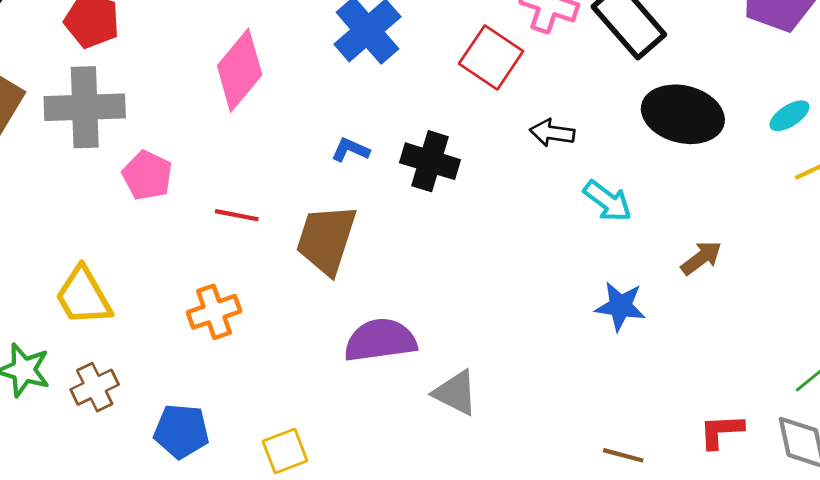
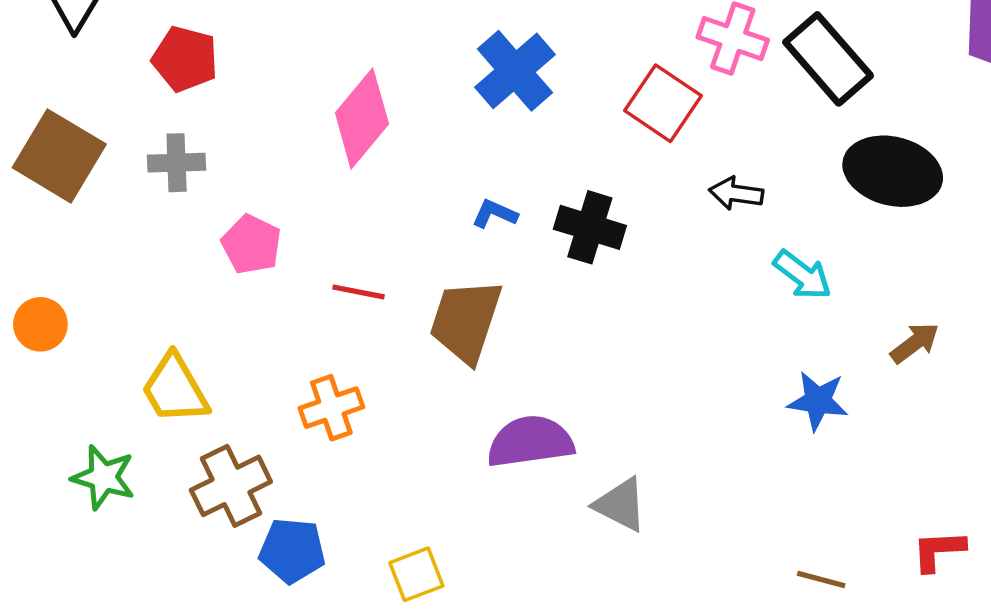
gray cross: (85, 107) -> (177, 163), size x0.6
brown cross: (95, 387) -> (231, 486), moved, size x1.4

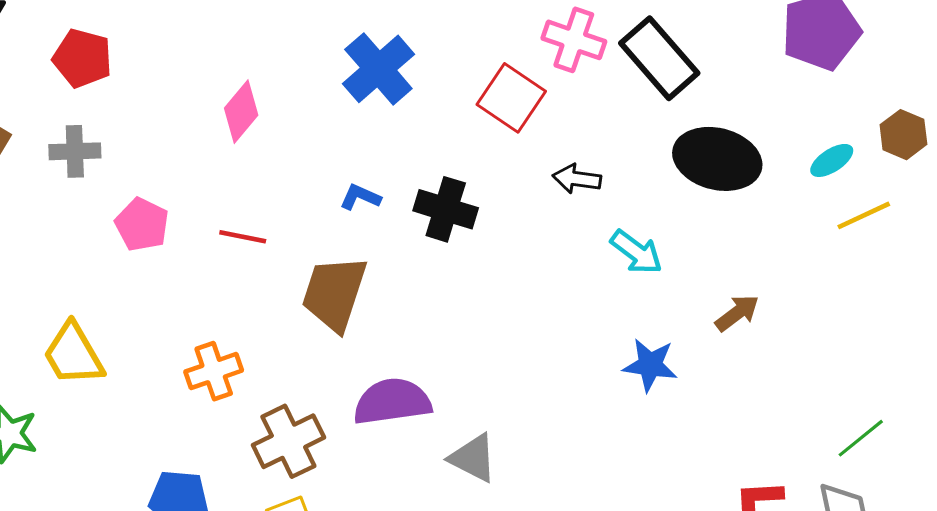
pink diamond: (362, 118) -> (241, 112), size x0.7
red line: (359, 292) -> (243, 237), moved
brown cross: (231, 486) -> (288, 441), moved

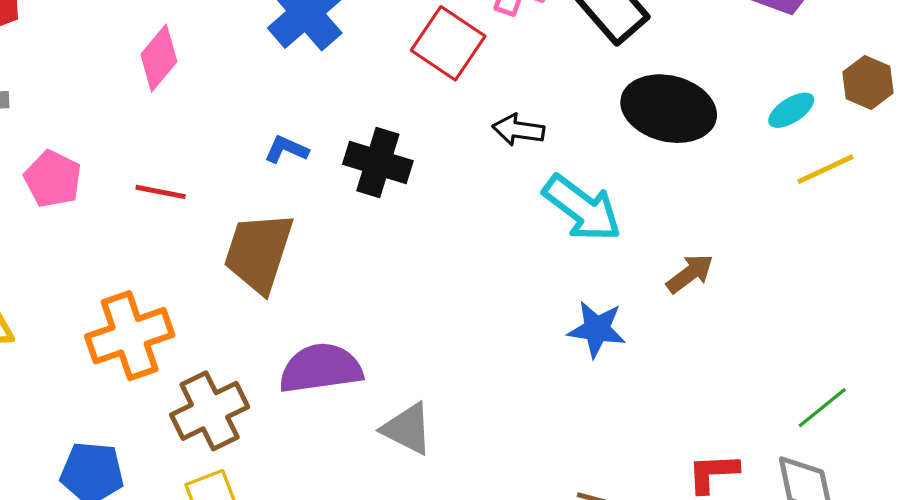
cyan arrow: (636, 252) -> (582, 208), size x1.4
orange cross: (214, 371) -> (130, 336), size x1.4

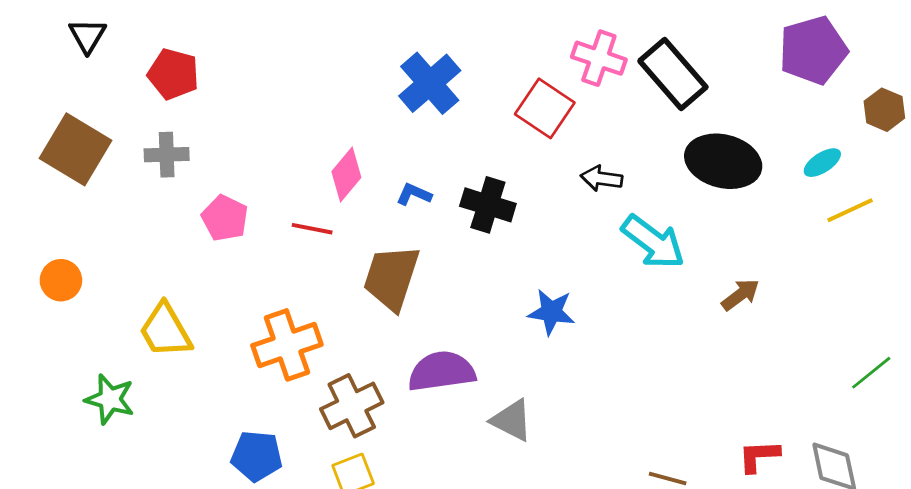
pink diamond: (159, 58) -> (346, 174), moved
brown hexagon: (868, 82) -> (884, 110), moved
blue star: (597, 329) -> (551, 312), moved
green line: (822, 408) -> (871, 373), moved

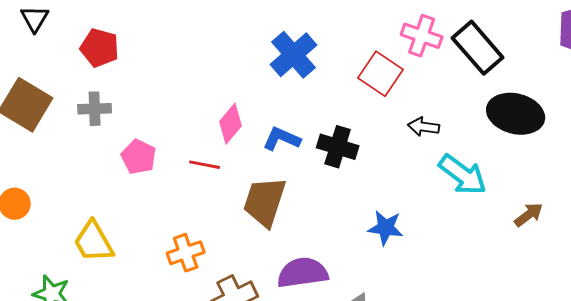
blue L-shape: (414, 194) -> (282, 139), size x1.4
orange cross: (287, 345) -> (186, 253), size x0.7

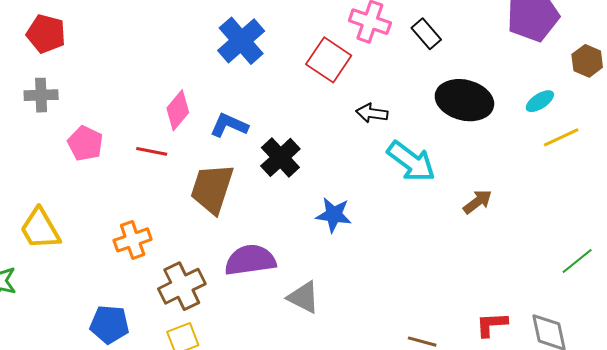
black rectangle: (478, 48) -> (426, 34), size x0.6
black cross: (338, 147) -> (280, 157), moved, turned 30

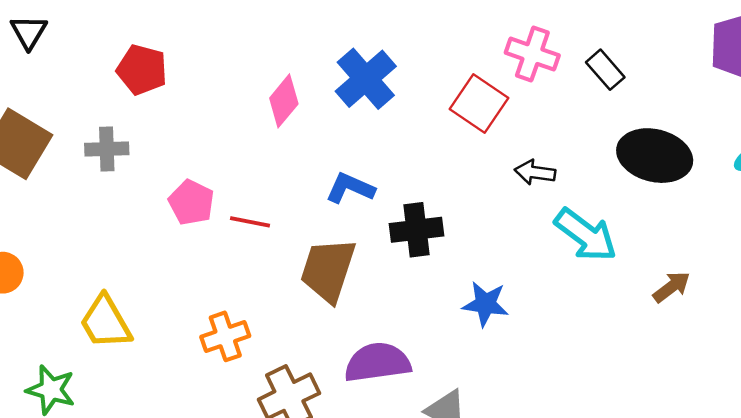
red pentagon: (46, 34) -> (142, 70), moved
pink diamond: (178, 110) -> (284, 101), moved
pink pentagon: (85, 143) -> (191, 202), moved
black cross: (280, 157) -> (417, 230), turned 36

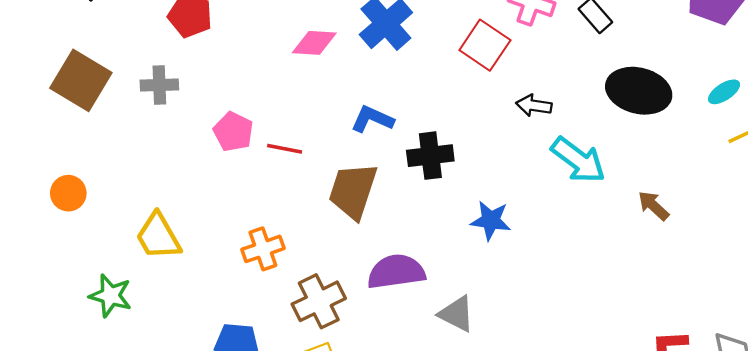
pink diamond: (284, 101) -> (314, 43), turned 54
brown arrow: (672, 287) -> (653, 206), turned -100

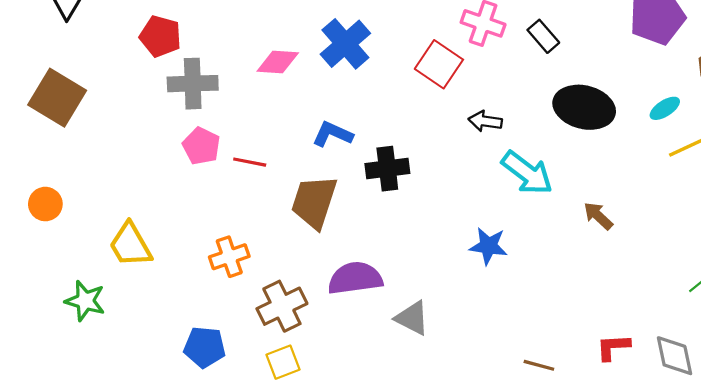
gray cross: (159, 85) -> (193, 84), moved, size x1.4
blue star: (491, 220) -> (488, 246), moved

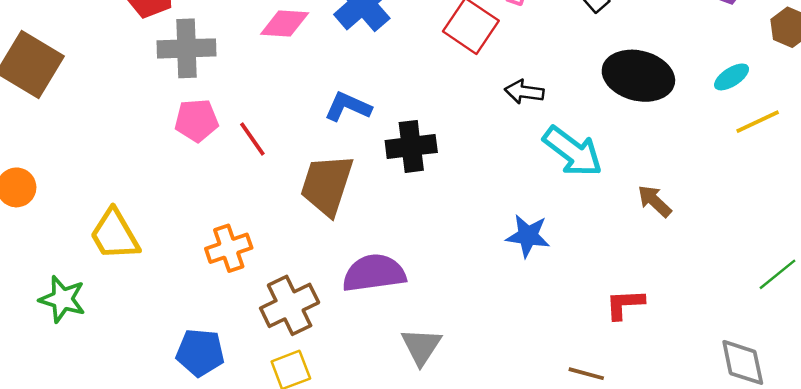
pink pentagon: (201, 146) -> (196, 120), turned -30
red line: (250, 162) -> (252, 139), turned 44
gray triangle: (412, 318) -> (421, 346), moved, turned 36
red L-shape: (613, 347) -> (625, 304), moved

